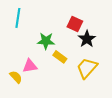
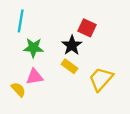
black star: (87, 39) -> (72, 45), moved
green star: (46, 41) -> (33, 48), moved

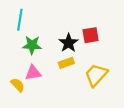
red square: (87, 28) -> (91, 35), moved, turned -35
yellow rectangle: (69, 66) -> (66, 63), turned -56

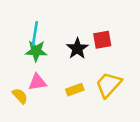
cyan line: (20, 20) -> (35, 34), moved
yellow rectangle: (66, 63) -> (75, 90), moved

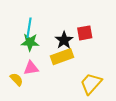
yellow trapezoid: (109, 85) -> (91, 84), moved
yellow rectangle: (75, 90) -> (62, 57), moved, size x1.5

